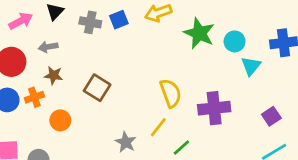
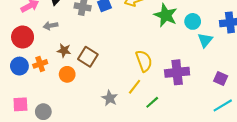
brown star: (54, 75) -> (64, 50), moved
purple square: (271, 116) -> (221, 78), turned -32
orange circle: (60, 120) -> (67, 74), moved

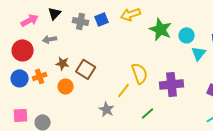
yellow line: (135, 87) -> (124, 90), moved

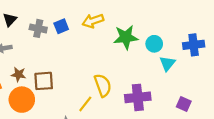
green star: (161, 29) -> (126, 37), turned -30
brown square: (86, 69) -> (44, 81), turned -36
orange circle: (66, 86) -> (22, 100), size x1.5

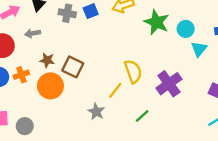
green star: (126, 37) -> (157, 22), turned 30
brown square: (44, 81) -> (73, 67), turned 30
purple cross: (138, 97) -> (169, 84), turned -30

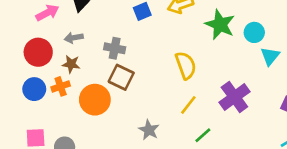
gray cross: (67, 13) -> (115, 48), moved
brown star: (47, 60) -> (71, 64), moved
yellow semicircle: (133, 71) -> (186, 65), moved
yellow line: (115, 90) -> (188, 105), moved

